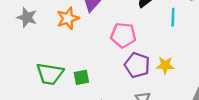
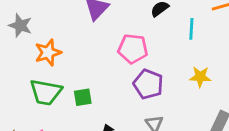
orange star: (68, 18) -> (48, 53), moved
yellow star: (165, 65) -> (200, 77), moved

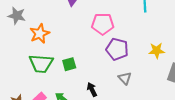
yellow star: (200, 77) -> (157, 51), moved

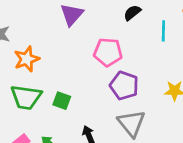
green square: (69, 64) -> (62, 101), turned 32
gray triangle: (125, 78) -> (131, 123), size x1.6

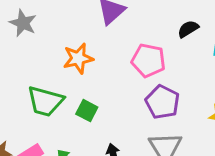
black semicircle: (132, 13) -> (188, 29), moved
orange star: (27, 59) -> (78, 58), moved

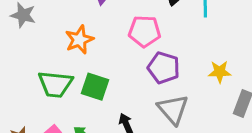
green square: (87, 111) -> (95, 87), size x1.4

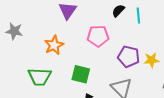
purple pentagon: (164, 68) -> (129, 57), moved
green square: (95, 87) -> (81, 74), moved

